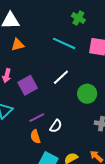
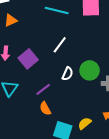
green circle: (87, 94) -> (90, 70), moved
white semicircle: (56, 126) -> (67, 74), moved

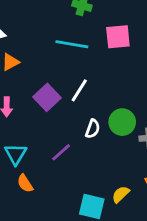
purple square: (28, 59) -> (47, 97), moved
orange semicircle: (45, 108) -> (25, 183), moved

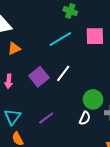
cyan line: (72, 44) -> (60, 39), turned -45
white semicircle: (93, 129) -> (85, 118), moved

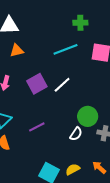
green cross: (70, 11) -> (80, 23), turned -32

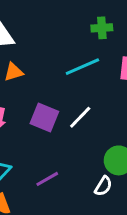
purple square: (37, 84) -> (44, 118), turned -36

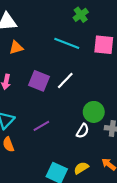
green cross: (102, 28) -> (81, 15), turned -32
cyan line: (82, 67) -> (67, 43), turned 45

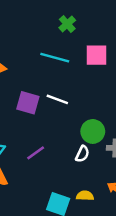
white line: (65, 80) -> (57, 99), turned 72
yellow semicircle: (81, 168) -> (85, 196), turned 40

